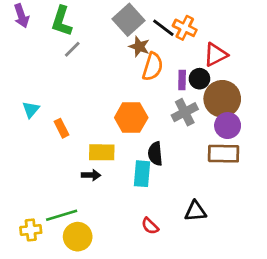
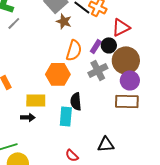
orange semicircle: (153, 67) -> (74, 50), moved
purple rectangle: (182, 80) -> (96, 46), turned 32

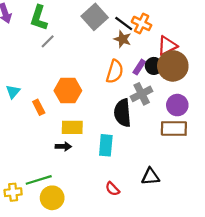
brown star: (64, 21) -> (123, 39), moved
brown circle: (126, 60) -> (173, 66), moved
orange hexagon: (58, 74) -> (68, 91), moved
black semicircle: (76, 101) -> (123, 113), moved, size x1.4

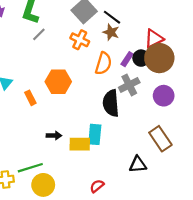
orange cross: (142, 23) -> (80, 40), moved
yellow rectangle: (72, 127) -> (80, 144), moved
brown rectangle: (174, 129) -> (160, 139), moved, turned 55
red semicircle: (112, 189) -> (97, 186), moved, turned 96

